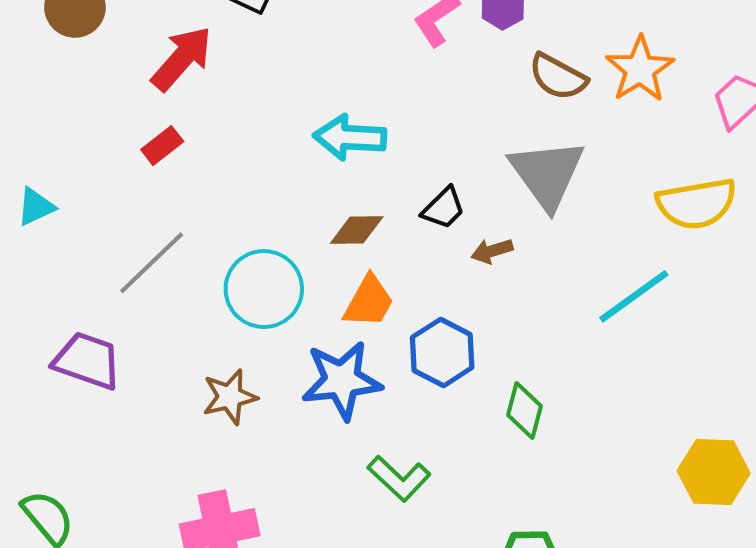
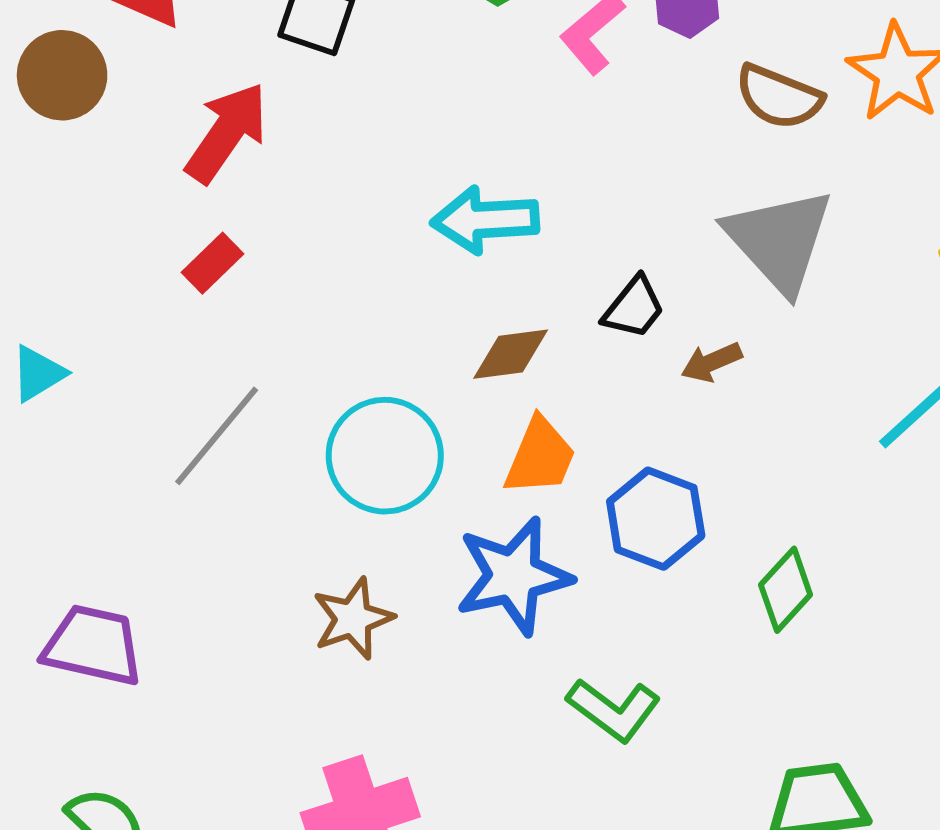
purple trapezoid: (87, 361) -> (93, 645), moved
green diamond: (524, 411) -> (786, 590), turned 34

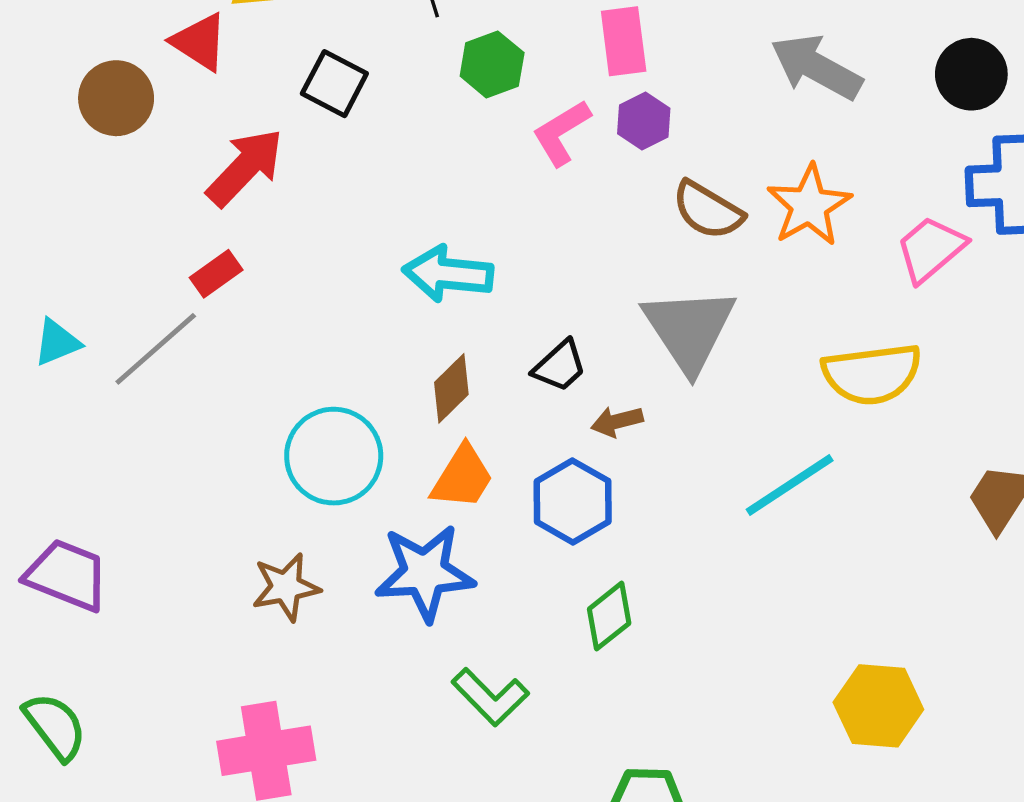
brown diamond: (511, 354) -> (451, 388), turned -46
gray line: (217, 436) -> (156, 349), moved
blue hexagon: (656, 519) -> (573, 501), moved
green diamond: (786, 590) -> (609, 616), moved

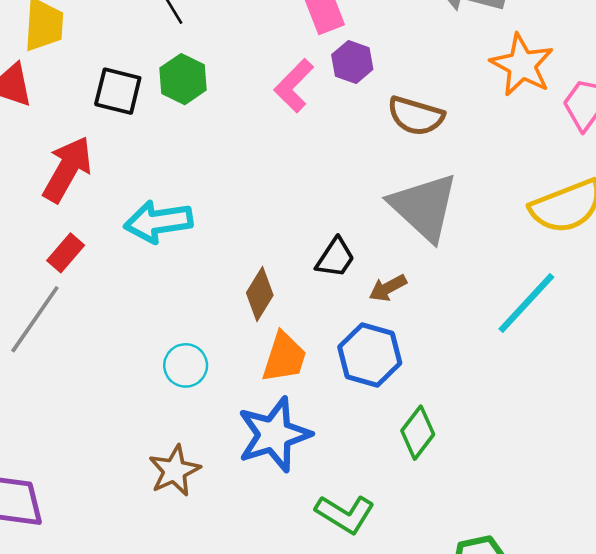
green hexagon: (492, 64) -> (183, 79), moved
orange star: (809, 205) -> (522, 65), moved
cyan arrow: (448, 274) -> (158, 222), moved
cyan circle: (334, 456) -> (186, 365), size x0.6

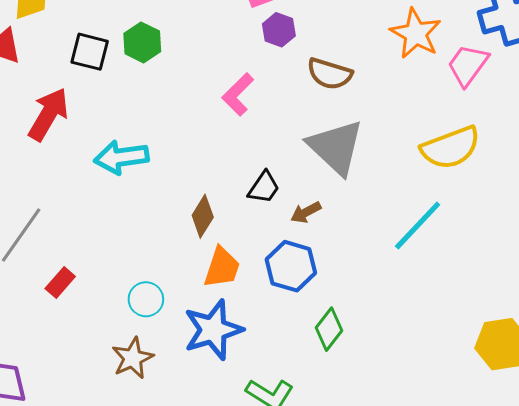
pink L-shape: (294, 86) -> (238, 94), moved
red rectangle: (66, 253) -> (60, 283), moved
cyan circle: (186, 365) -> (146, 299), moved

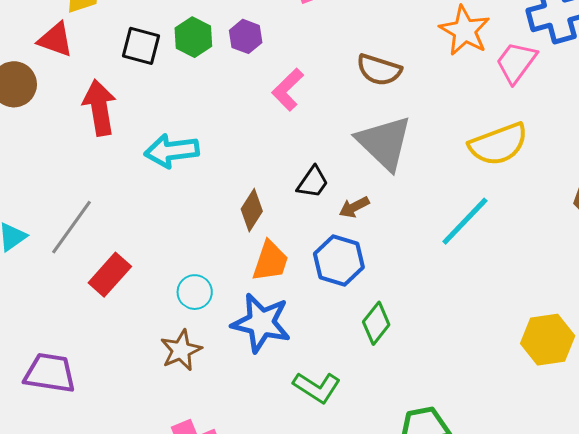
purple hexagon: (279, 30) -> (246, 36), moved
red arrow: (48, 114) -> (100, 108), turned -40
red rectangle: (60, 283) -> (110, 275), size x1.4
blue star: (213, 330) -> (261, 323), turned 30

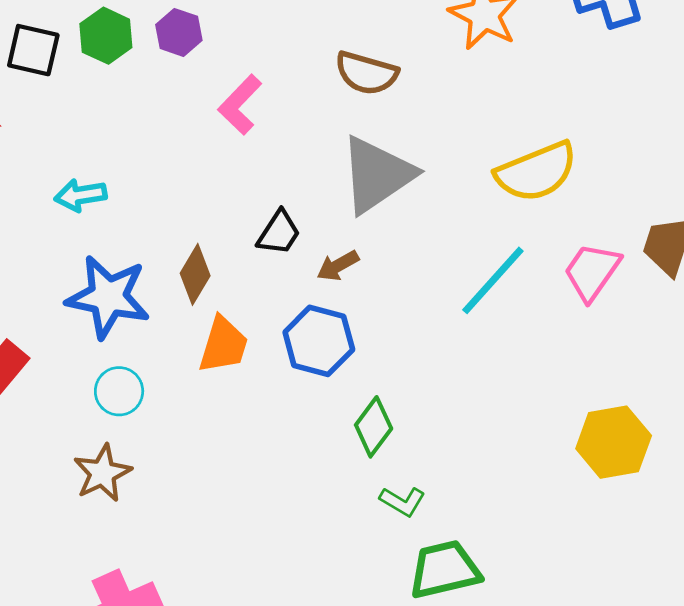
pink trapezoid: (516, 62) -> (592, 272), moved
gray triangle: (384, 143) -> (377, 175), turned 44
cyan arrow: (172, 151) -> (81, 195), size x0.7
blue star: (261, 323) -> (108, 297), moved
green L-shape: (317, 387) -> (402, 501), moved, size x0.7

